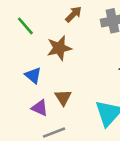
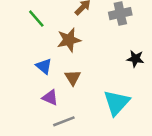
brown triangle: (63, 97) -> (73, 78), moved

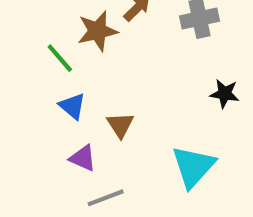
green line: (36, 19) -> (60, 58), moved
brown star: (69, 40) -> (97, 31), moved

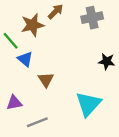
blue triangle: (72, 106) -> (25, 59), moved
purple triangle: (83, 158) -> (14, 103), moved, turned -35

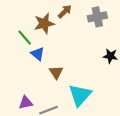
purple triangle: (14, 103) -> (26, 103), moved
cyan triangle: (88, 104) -> (80, 95), moved

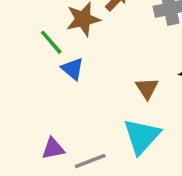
brown triangle: (56, 72) -> (147, 88), moved

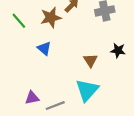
green line: (51, 42) -> (19, 21), moved

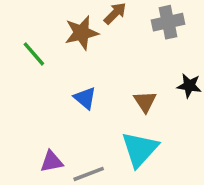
green line: (19, 21) -> (34, 54), moved
blue triangle: (44, 48) -> (85, 98), moved

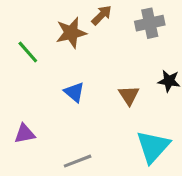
cyan triangle: (140, 149) -> (153, 147), moved
purple triangle: (52, 162) -> (25, 134), moved

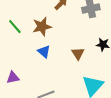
brown star: (71, 33) -> (42, 27), moved

